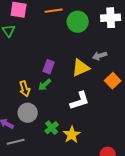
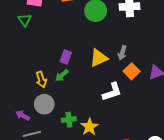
gray arrow: (100, 56) -> (122, 53), moved, turned -56
white L-shape: (80, 101) -> (112, 92), moved
green cross: (52, 128) -> (69, 120), turned 32

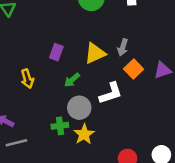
green arrow: (62, 75) -> (72, 80), moved
gray circle: (44, 104) -> (79, 108), moved

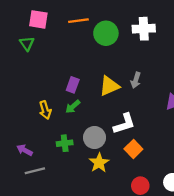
orange square: (134, 69) -> (133, 149), moved
green arrow: (72, 80) -> (73, 107), moved
green cross: (60, 126) -> (65, 143), moved

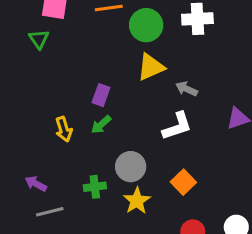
gray arrow: (136, 80) -> (187, 89), turned 98
yellow triangle: (109, 86) -> (151, 67), moved
white L-shape: (124, 124) -> (177, 126), moved
green cross: (65, 143) -> (95, 187), moved

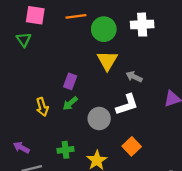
yellow triangle: (151, 67) -> (107, 60), turned -35
gray circle: (131, 167) -> (99, 119), moved

